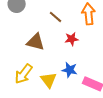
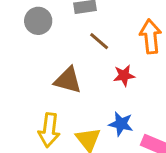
yellow arrow: (24, 74) -> (49, 130), turned -30

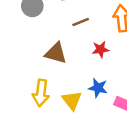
brown line: (99, 41) -> (81, 22), turned -63

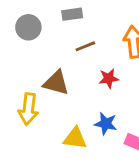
yellow arrow: (41, 93) -> (28, 109), moved
yellow triangle: (72, 100) -> (75, 138), turned -45

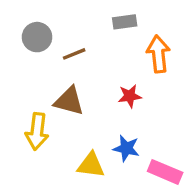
gray rectangle: (72, 14) -> (125, 22), moved
brown line: (85, 46) -> (74, 54), moved

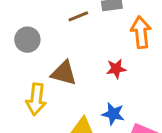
gray circle: (37, 37) -> (27, 40), moved
brown line: (74, 54) -> (78, 16), moved

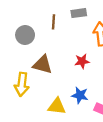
brown line: (78, 16) -> (54, 22), turned -64
gray circle: (27, 40) -> (25, 35), moved

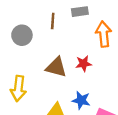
brown triangle: (43, 65) -> (56, 67), moved

